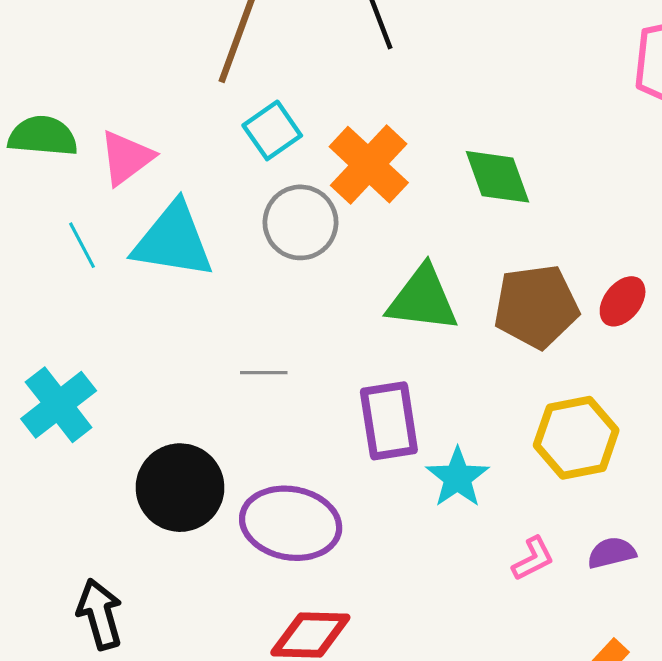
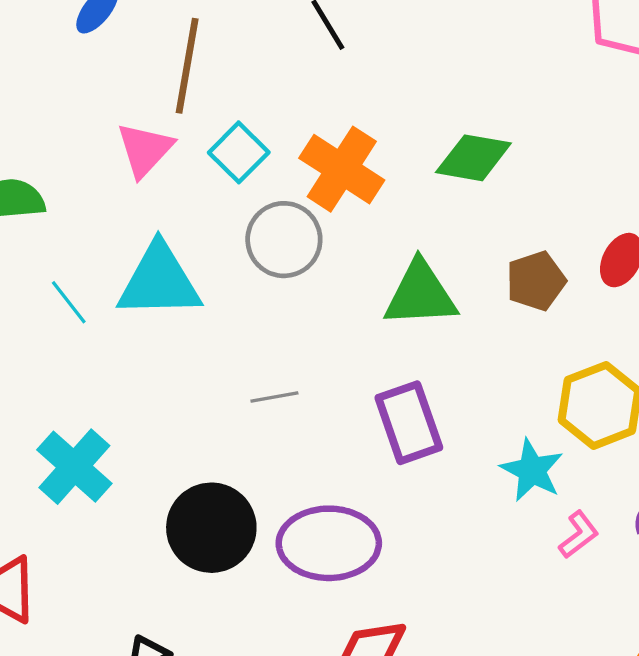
pink triangle: (126, 158) -> (145, 150), moved
green diamond: (498, 177) -> (473, 158), turned -50
brown pentagon: (536, 306) -> (536, 281), size x0.7
cyan star: (458, 478) -> (532, 470), moved

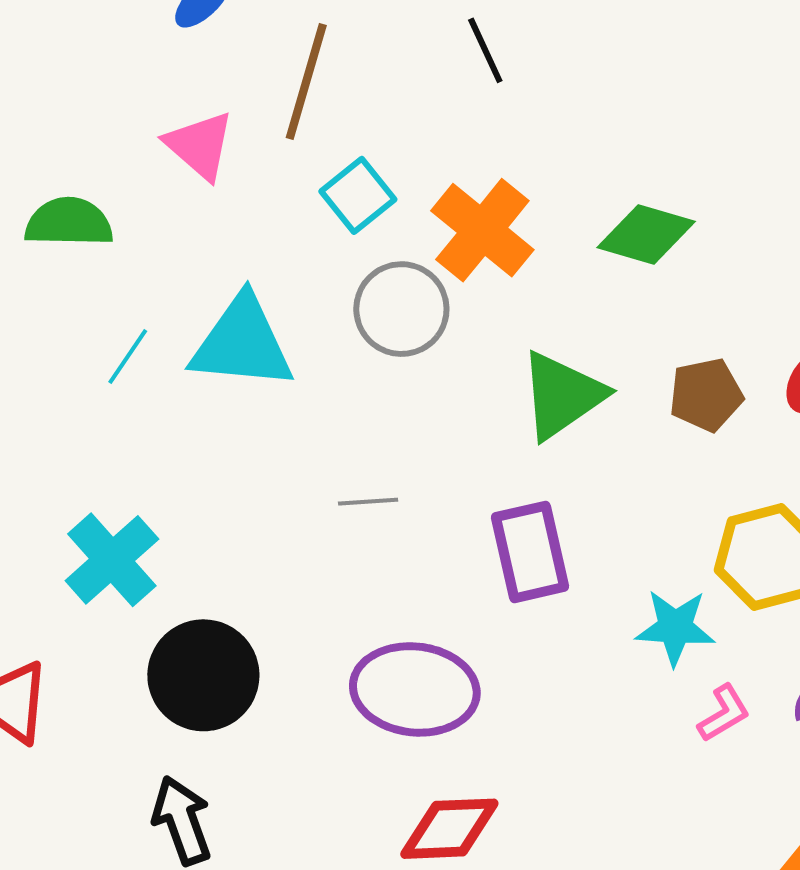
pink triangle: (145, 150) -> (200, 145), moved, turned -38
green triangle: (420, 294) -> (562, 395), turned -38
cyan line: (69, 302) -> (128, 357), turned 66
cyan star: (532, 470) -> (675, 627), turned -30
black circle: (211, 528) -> (203, 675), moved

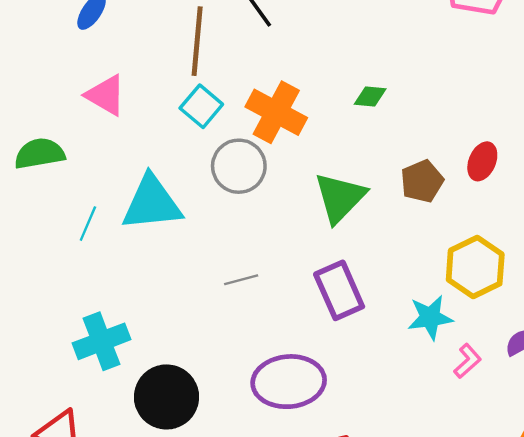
brown line: (306, 81) -> (197, 41), moved
green diamond: (646, 234) -> (370, 97), size x0.6
cyan cross: (112, 560) -> (102, 341), turned 32

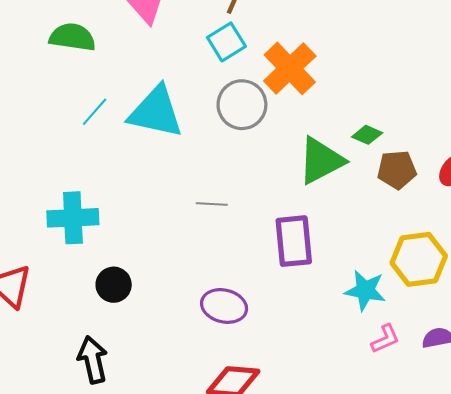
green diamond: (370, 97) -> (367, 135), moved
purple ellipse: (289, 382) -> (224, 306), size x0.7
black circle: (167, 397) -> (114, 285), size x0.6

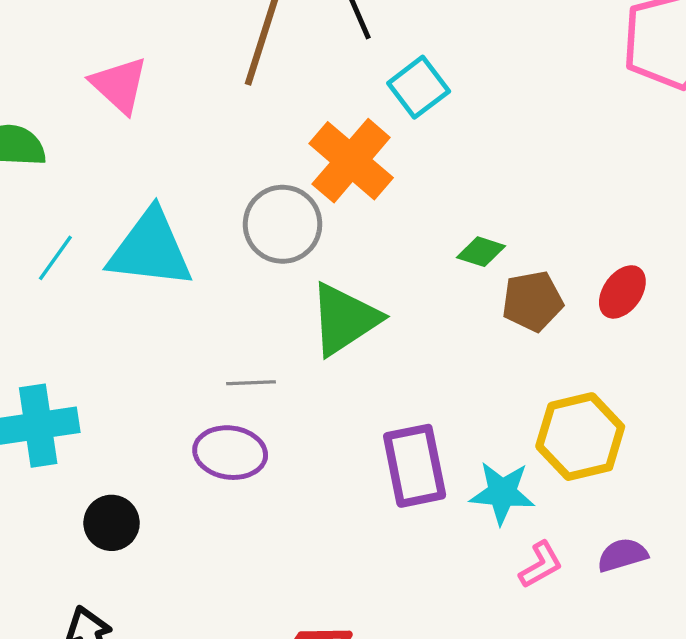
cyan square: (226, 42) -> (419, 87), moved
green triangle: (321, 161) -> (344, 319), moved
purple rectangle: (294, 241) -> (415, 466), moved
purple ellipse: (224, 306) -> (230, 453), moved

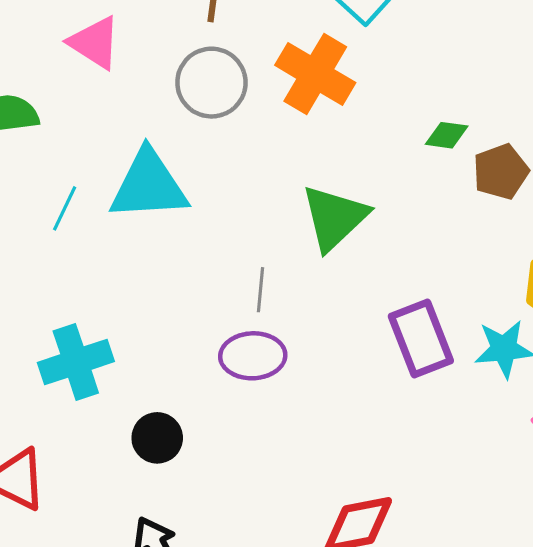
gray circle: (283, 224) -> (211, 83), moved
gray line: (251, 383) -> (261, 290), turned -72

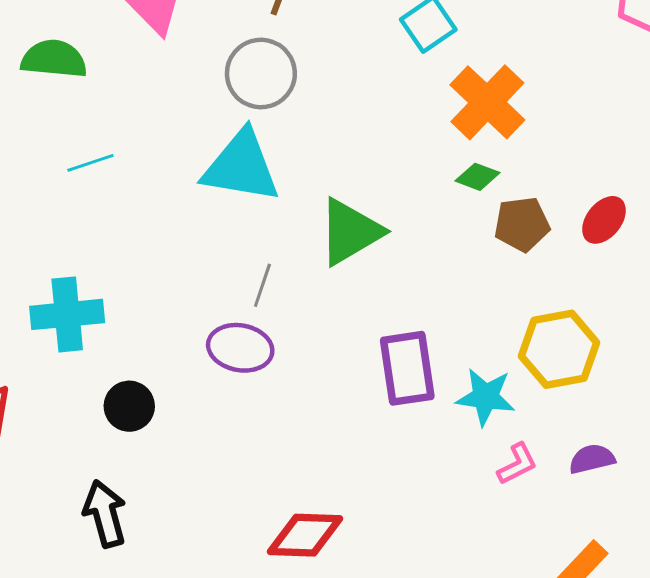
orange cross: (315, 74) -> (487, 102), moved
cyan triangle: (149, 185) -> (241, 166), moved
cyan line: (65, 208) -> (90, 163), turned 33

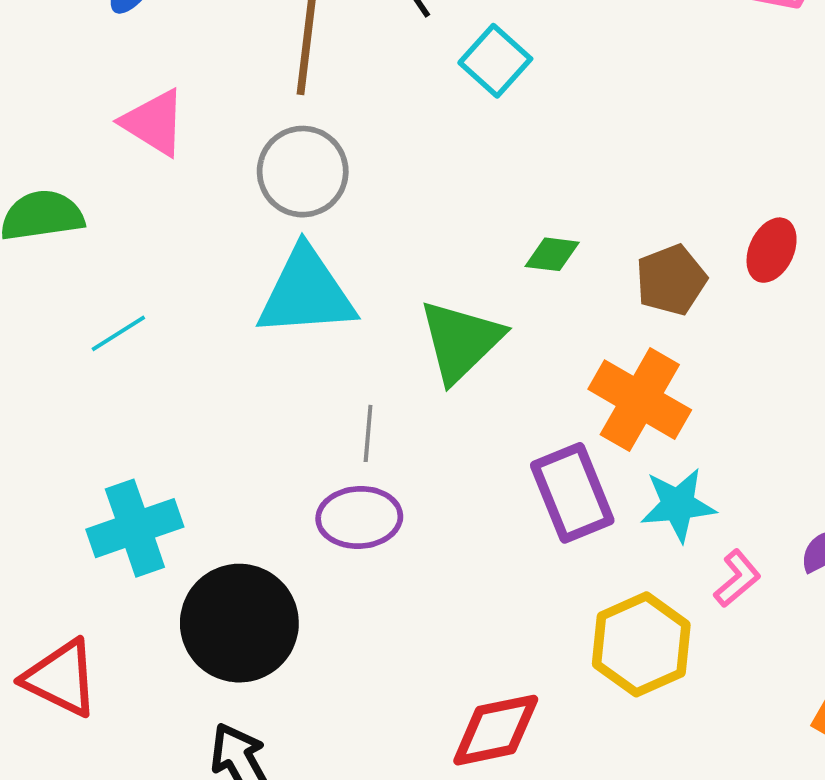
orange cross: (487, 102) -> (640, 400), moved
green diamond: (477, 177) -> (552, 254), moved
yellow hexagon: (559, 349) -> (641, 644), moved
black circle: (129, 406) -> (239, 623), size x1.8

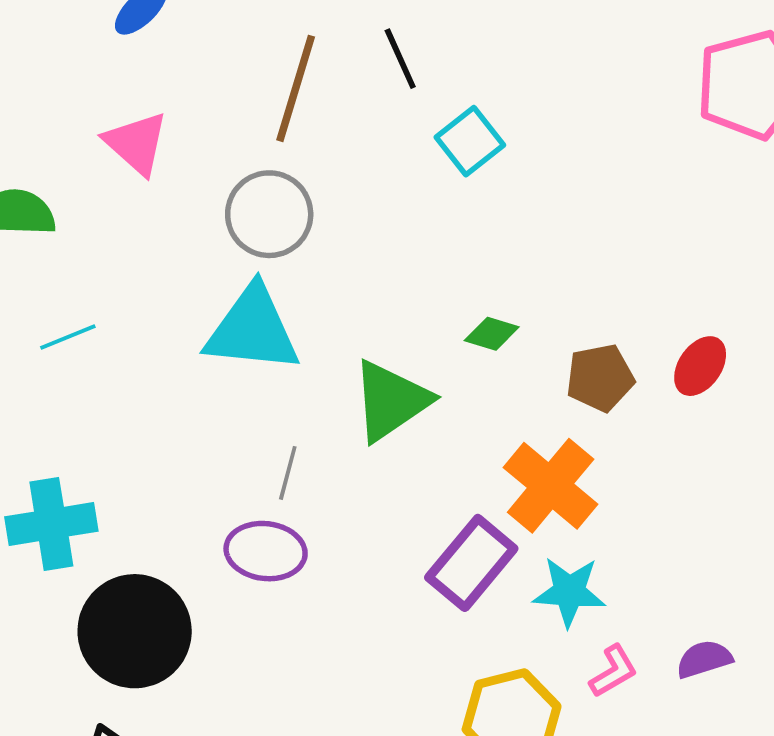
purple rectangle: (572, 493) -> (471, 563), turned 52

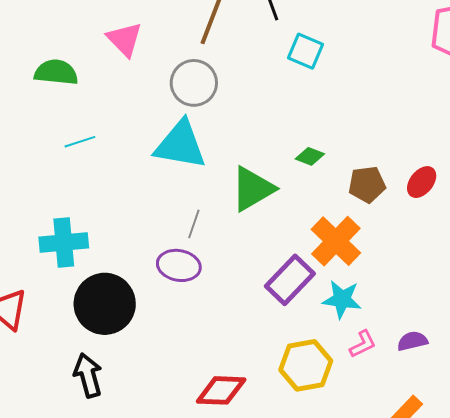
cyan square: (470, 141) -> (305, 51), turned -33

